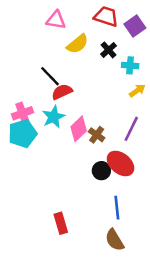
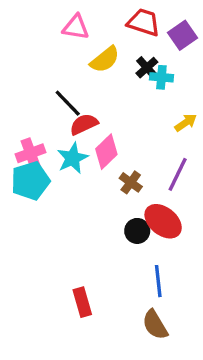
cyan cross: (130, 65) -> (161, 77), moved
pink diamond: (79, 129) -> (106, 152), moved

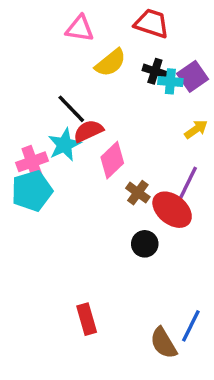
purple square: (182, 35) -> (193, 76), moved
black cross: (147, 68) -> (155, 71), turned -30
cyan star: (73, 158) -> (64, 145), moved
red ellipse: (163, 221) -> (172, 210), moved
blue line: (158, 281) -> (191, 326), moved, turned 32

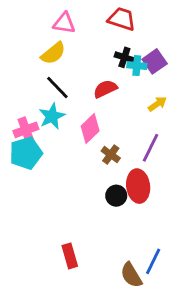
yellow semicircle: (111, 63) -> (53, 53), moved
red semicircle: (88, 131) -> (105, 89), moved
red ellipse: (172, 210) -> (138, 186), moved, turned 44

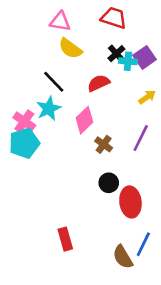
yellow semicircle: (53, 53) -> (70, 48), moved, turned 75
black cross: (124, 57) -> (116, 54), turned 30
pink cross: (26, 130) -> (24, 121), turned -35
red ellipse: (138, 186) -> (130, 202), moved

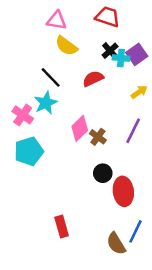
pink diamond: (84, 120) -> (80, 128), moved
cyan pentagon: (24, 143) -> (29, 151), moved

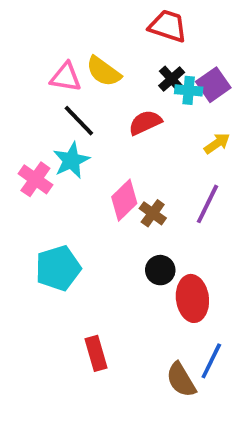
pink triangle: (57, 20) -> (66, 77), moved
cyan pentagon: (29, 151) -> (58, 268), moved

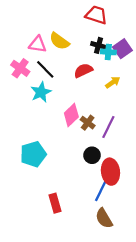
black cross: (172, 79) -> (99, 45), turned -32
yellow arrow: (217, 143) -> (113, 82), moved
pink cross: (35, 179) -> (20, 68), moved
purple line: (208, 204) -> (108, 127), moved
blue line: (211, 361) -> (101, 191), moved

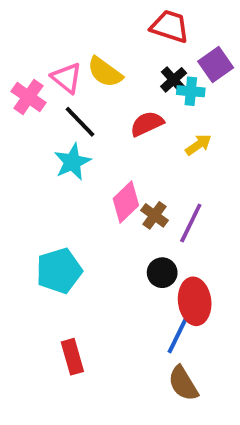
pink triangle: (38, 44) -> (67, 78), turned 30
black cross: (99, 45) -> (174, 80), turned 32
purple square: (122, 49) -> (216, 65), moved
pink cross: (20, 68) -> (28, 97), moved
red rectangle: (55, 203) -> (72, 357), moved

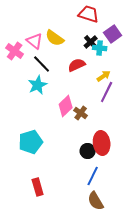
purple line: (191, 223) -> (107, 92), moved
black circle: (162, 273) -> (88, 151), moved
red ellipse: (195, 301) -> (102, 143), moved

